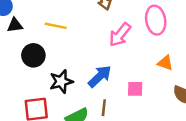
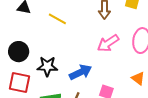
black circle: (33, 55) -> (19, 52), moved

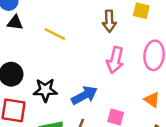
pink arrow: (108, 43) -> (115, 60), turned -40

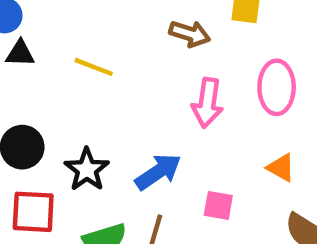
brown arrow: (109, 21) -> (190, 34), turned -65
black star: (45, 90) -> (87, 170), turned -30

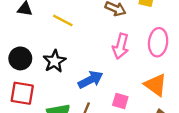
orange triangle: (281, 168) -> (156, 85), size x1.5
black star: (87, 170) -> (55, 61), moved

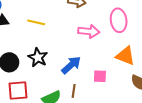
pink arrow: (121, 46) -> (89, 31), turned -85

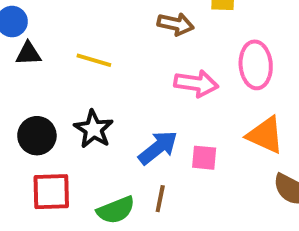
pink square: (100, 76) -> (204, 158), moved

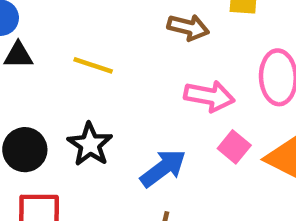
pink square: (204, 158) -> (234, 147), moved, turned 32

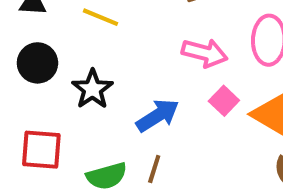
black circle: (25, 150) -> (37, 63), moved

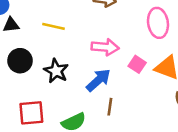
pink arrow: (205, 53) -> (105, 47), moved
brown line: (154, 169) -> (110, 107), moved

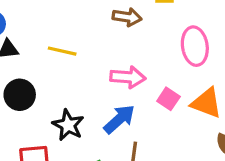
black star: (56, 71) -> (68, 125), moved

